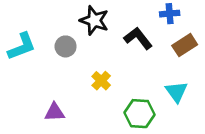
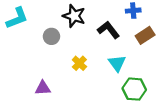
cyan L-shape: (22, 46) -> (17, 18), moved
cyan triangle: (176, 92) -> (117, 63), moved
green hexagon: (139, 114) -> (134, 89), moved

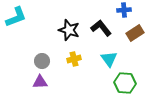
black star: (74, 16) -> (69, 30), moved
gray circle: (51, 36) -> (42, 61), moved
yellow cross: (79, 63) -> (74, 59), turned 32

